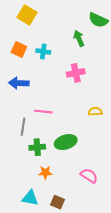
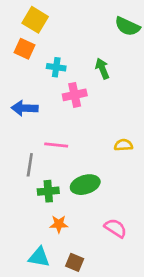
green arrow: (79, 38) -> (102, 69), moved
orange square: (19, 50) -> (25, 49), moved
pink cross: (76, 73) -> (75, 95), moved

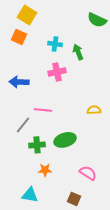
cyan cross: (56, 67) -> (55, 44), moved
gray line: (30, 165) -> (23, 125), turned 30
brown square: (75, 262) -> (74, 199), moved

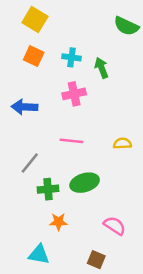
orange square: (19, 37) -> (34, 56), moved
pink line: (43, 110) -> (72, 141), moved

